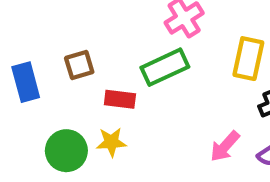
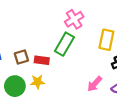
brown square: (79, 65) -> (21, 57), moved
green rectangle: (165, 67) -> (64, 44), turned -35

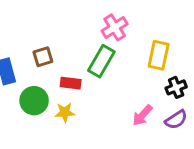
brown square: (21, 57) -> (43, 57), moved
green circle: (15, 86) -> (34, 101), moved

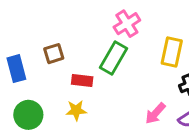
green circle: (34, 101) -> (28, 115), moved

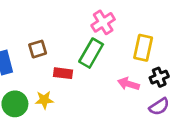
yellow star: (76, 110) -> (44, 100), moved
pink arrow: (155, 113) -> (128, 84), moved, turned 65

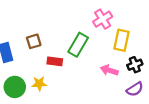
pink cross: (103, 22) -> (103, 19), moved

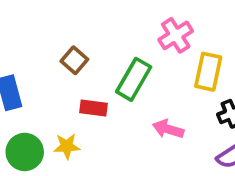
brown square: (34, 41) -> (74, 60), moved, turned -32
pink arrow: (109, 70) -> (168, 129), moved

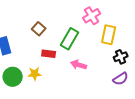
pink arrow: (168, 129) -> (79, 65), moved

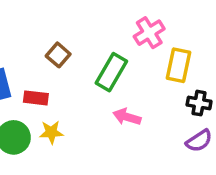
red rectangle: (49, 54) -> (36, 98), moved
black cross: (121, 57) -> (199, 103), turned 32

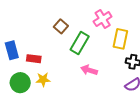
brown square: (58, 55) -> (61, 26), moved

